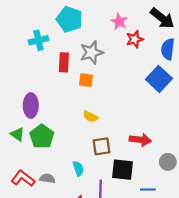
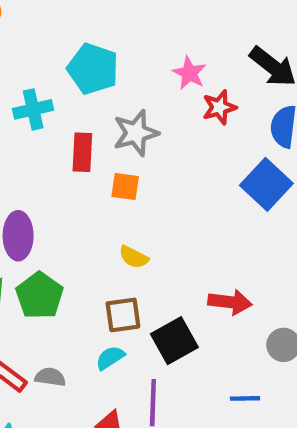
brown square: (102, 146) -> (123, 315), moved
cyan semicircle: (78, 169) -> (110, 358), turned -104
black square: (123, 170) -> (174, 341), moved, turned -35

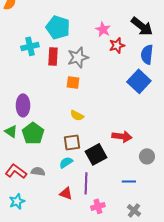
red rectangle: (82, 152) -> (53, 56), moved

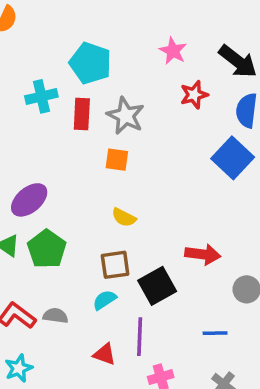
pink star: (103, 29) -> (173, 51), moved
gray star: (78, 57) -> (126, 116), turned -30
purple ellipse: (23, 105) -> (29, 200), turned 50

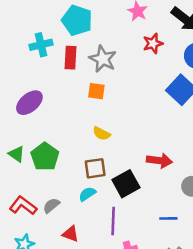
purple ellipse: (29, 200) -> (29, 103), moved
gray semicircle: (55, 316) -> (51, 206), turned -48
red triangle: (105, 354) -> (71, 234), moved

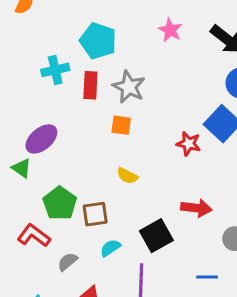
red star: (153, 43) -> (189, 144), moved, turned 30
green triangle: (17, 154) -> (21, 168), moved
brown square: (95, 168) -> (95, 214), moved
red L-shape: (23, 206) -> (34, 236), moved

